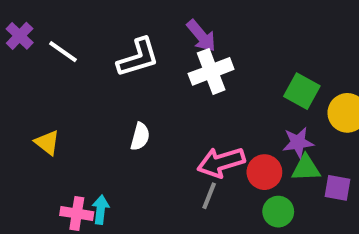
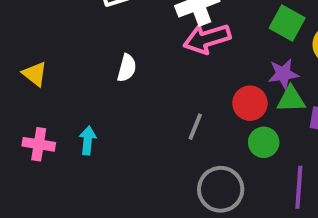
pink arrow: (221, 162) -> (207, 39), moved
pink cross: (77, 214) -> (39, 144), moved

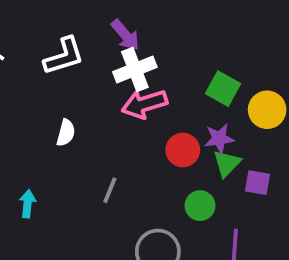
green triangle: (291, 99) -> (227, 163), turned -44
red circle: (250, 103) -> (183, 150), moved
gray line: (195, 127) -> (110, 190), moved

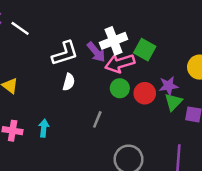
purple arrow: (125, 35) -> (96, 52), moved
white L-shape: (64, 56) -> (65, 53), moved
green square: (223, 89) -> (145, 50), moved
green circle: (200, 206) -> (120, 88), moved

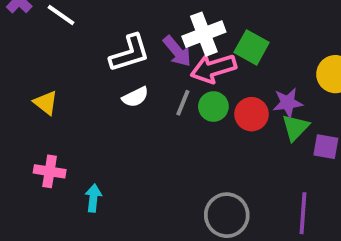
white semicircle: (69, 82) -> (135, 97), turned 49
gray line: (97, 119) -> (183, 103), moved
cyan arrow: (44, 128) -> (93, 198), moved

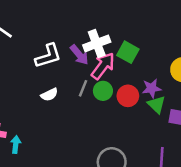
pink arrow: (213, 68) -> (103, 66), turned 144
white semicircle: (135, 97) -> (49, 95), moved
green triangle: (295, 127) -> (157, 105), turned -30
cyan arrow: (93, 198) -> (16, 144), moved

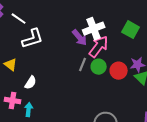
green square: (128, 52) -> (131, 30), moved
white L-shape: (48, 56) -> (33, 39), moved
white semicircle: (49, 95) -> (31, 83), moved, turned -32

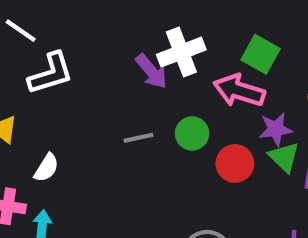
pink arrow: (99, 47) -> (239, 91), moved, turned -110
gray line: (83, 65) -> (139, 138), moved, turned 56
red circle: (119, 71) -> (235, 163), moved

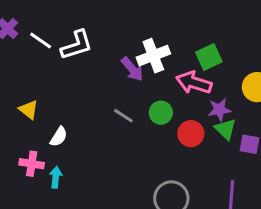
green square: (261, 54) -> (209, 57), turned 36
white L-shape: (51, 73) -> (77, 45), moved
gray line: (139, 138) -> (123, 116), turned 45

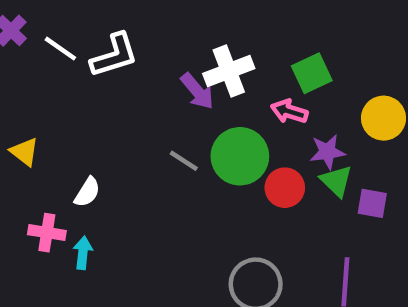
pink arrow: (194, 83) -> (289, 111), size x0.7
yellow triangle: (29, 110) -> (24, 152), moved
green circle: (161, 113) -> (240, 156), size x1.6

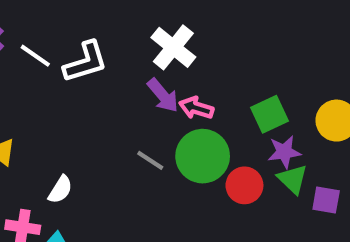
white cross: (229, 71) -> (173, 47), moved, turned -30
green square: (312, 73) -> (270, 114), moved
pink arrow: (289, 111) -> (196, 108), moved

